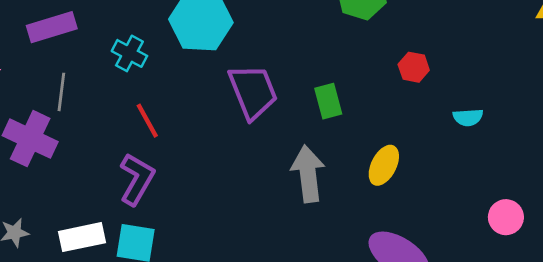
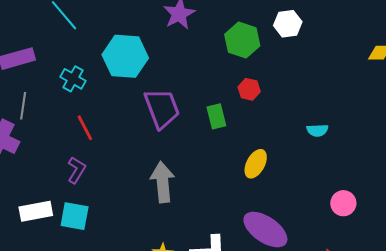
red hexagon: (414, 67) -> (249, 89), moved
gray arrow: (308, 174) -> (163, 182), moved
purple L-shape: (137, 179) -> (76, 170), size x0.7

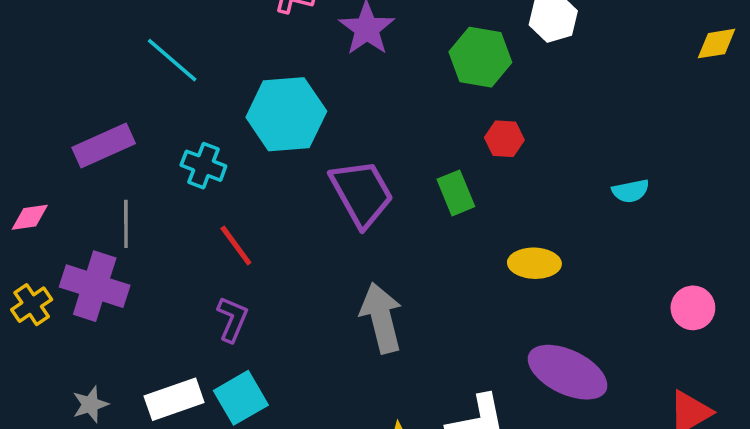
yellow ellipse: (256, 164) -> (534, 263), turned 72
cyan square: (75, 216) -> (241, 398), turned -32

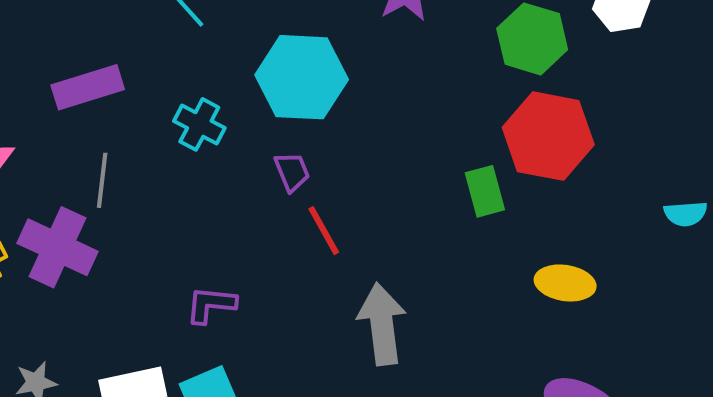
red hexagon: (504, 139) -> (548, 136), size x2.0
purple trapezoid: (362, 193) -> (292, 172), moved, size x0.5
red line: (236, 245) -> (324, 231), moved
purple L-shape: (232, 319) -> (211, 305), turned -114

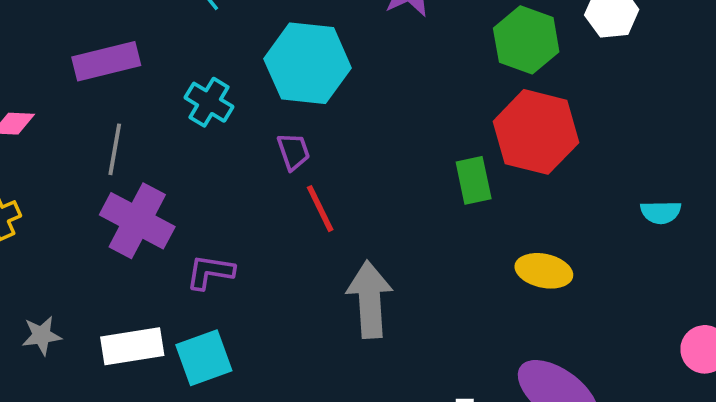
purple cross: (58, 247) -> (137, 221), moved

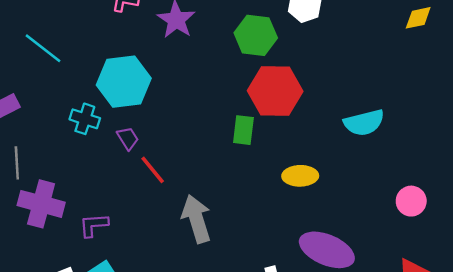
cyan cross: (209, 102) -> (85, 119), moved
green rectangle: (474, 180) -> (243, 130), turned 32
cyan semicircle: (661, 212) -> (364, 123), size x1.6

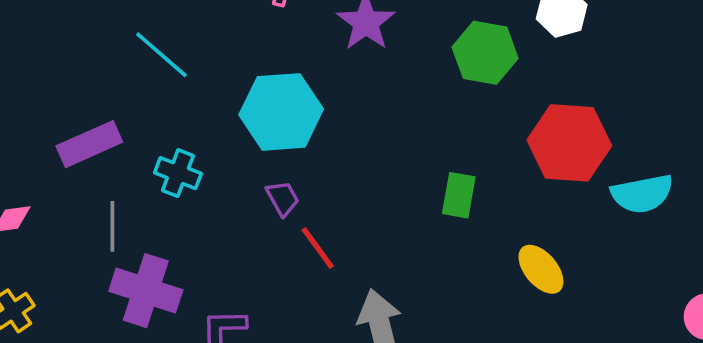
red hexagon: (275, 91) -> (569, 143), moved
cyan cross: (85, 119) -> (178, 173), moved
yellow ellipse: (300, 176) -> (541, 269), turned 48

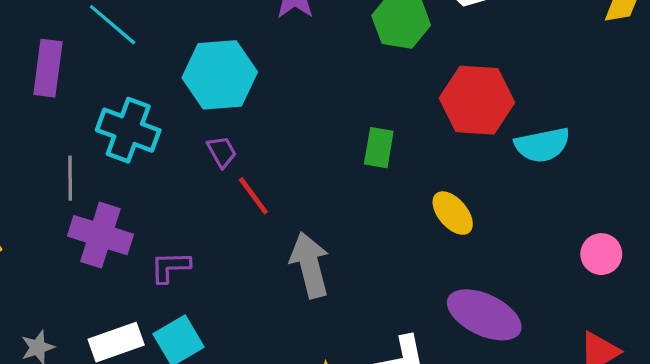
purple rectangle: (89, 144) -> (48, 68), moved, turned -58
cyan cross: (178, 173) -> (128, 130), size x1.5

